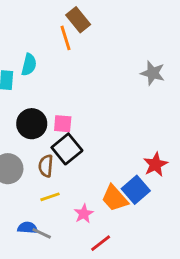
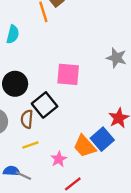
gray star: (153, 73) -> (116, 58), moved
pink square: (63, 124) -> (68, 74), moved, size x1.5

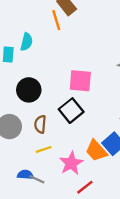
black square: (45, 105) -> (71, 111), moved
pink star: (59, 159) -> (71, 163), size x1.5

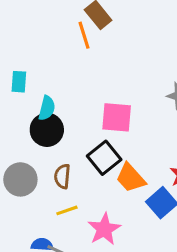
cyan semicircle: (26, 42) -> (47, 108), moved
orange trapezoid: (96, 151) -> (131, 178), moved

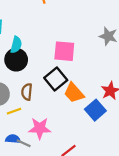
yellow line: (67, 210) -> (14, 111), moved
pink star: (104, 229) -> (40, 128), moved, turned 30

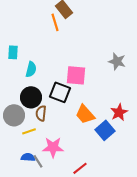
black circle: (16, 60) -> (31, 97), moved
black square: (56, 79) -> (60, 92), moved, turned -30
gray line: (24, 143) -> (38, 161), turned 32

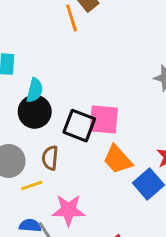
pink square: (76, 75) -> (104, 119), moved
black circle: (31, 97) -> (35, 112), moved

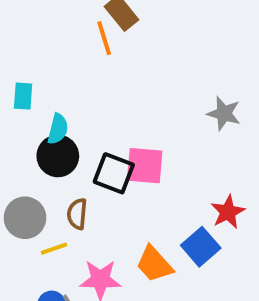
orange trapezoid: (118, 159) -> (154, 264), moved

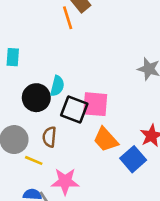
cyan semicircle: (58, 129) -> (57, 86), moved
yellow line: (54, 249) -> (34, 160), turned 42
orange trapezoid: (154, 264) -> (106, 140), moved

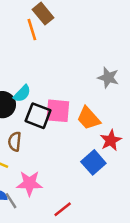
cyan semicircle: (57, 86) -> (22, 94), turned 30
orange trapezoid: (106, 140) -> (89, 118), moved

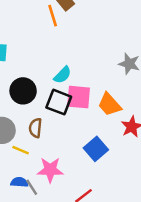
cyan semicircle: (22, 94) -> (63, 75), moved
blue square: (93, 162) -> (96, 149), moved

